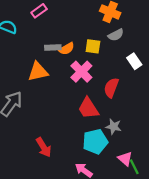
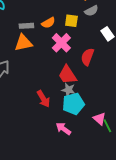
gray rectangle: (53, 48) -> (26, 26), moved
gray star: (114, 127) -> (68, 90), moved
red arrow: (44, 147) -> (43, 99), moved

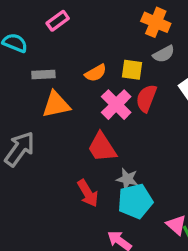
gray rectangle: (26, 26) -> (43, 75), moved
red semicircle: (87, 57) -> (146, 98), moved
red trapezoid: (67, 75) -> (102, 147), moved

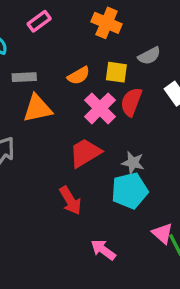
orange cross: (156, 22) -> (107, 23), moved
red trapezoid: (102, 147) -> (85, 153), turned 92
gray star: (127, 179) -> (133, 163), moved
cyan pentagon: (135, 201) -> (130, 191), moved

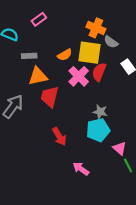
orange cross: (107, 23) -> (96, 28), moved
gray semicircle: (149, 56) -> (111, 42), turned 64
yellow square: (116, 72) -> (89, 53), size x1.6
red trapezoid: (85, 153) -> (50, 97), moved, turned -45
pink triangle: (162, 233) -> (120, 148), moved

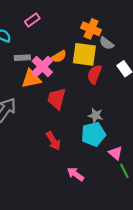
pink cross: (79, 76) -> (42, 67), moved
red trapezoid: (50, 97) -> (57, 99), moved

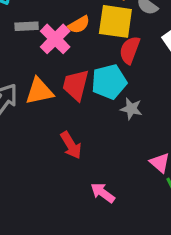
orange triangle: (31, 79) -> (39, 91), moved
cyan pentagon: (93, 134) -> (109, 82), moved

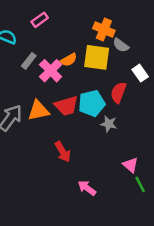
gray rectangle: (27, 26) -> (29, 61), turned -49
red semicircle: (130, 50) -> (118, 92), moved
red trapezoid: (76, 85) -> (66, 106), turned -120

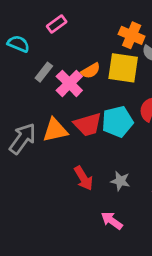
gray star: (109, 124) -> (120, 181), moved

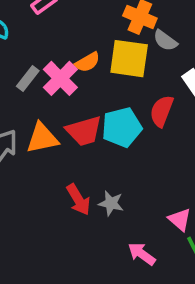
gray rectangle: (44, 72) -> (28, 78), moved
gray star: (120, 181) -> (111, 203), moved
pink arrow: (112, 221) -> (142, 254), moved

